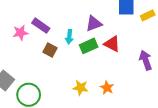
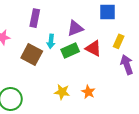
yellow rectangle: (148, 15) -> (119, 41), moved, turned -40
purple rectangle: (41, 26) -> (35, 18), moved, turned 66
brown square: (50, 50) -> (32, 55), size x1.5

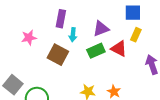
cyan arrow: (51, 41) -> (73, 35), moved
yellow rectangle: (119, 41) -> (136, 35), moved

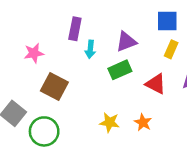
red triangle: (119, 49) -> (156, 84), moved
brown square: (58, 55) -> (54, 86), moved

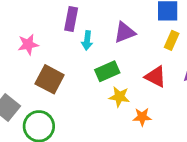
green rectangle: (120, 70) -> (107, 71), moved
yellow star: (110, 122) -> (119, 97), moved
orange star: (143, 122) -> (142, 117), turned -30

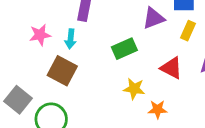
purple triangle: (125, 32) -> (153, 18), moved
cyan arrow: (87, 40) -> (71, 39), moved
green rectangle: (107, 71) -> (124, 49), moved

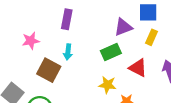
cyan arrow: (71, 39) -> (68, 52), moved
green rectangle: (124, 49) -> (111, 52), moved

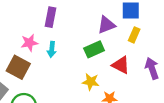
pink star: (31, 41) -> (29, 43), moved
brown square: (49, 70) -> (18, 67), moved

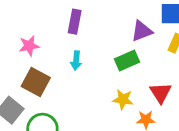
pink star: (29, 43) -> (29, 46), moved
red triangle: (121, 65) -> (161, 93), moved, turned 30

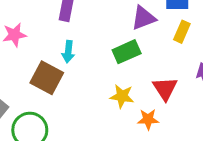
brown square: (36, 82) -> (47, 78), moved

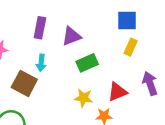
purple triangle: (143, 18) -> (71, 36), moved
red triangle: (165, 89) -> (117, 92), turned 40

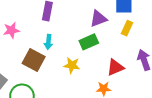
purple triangle: (71, 36) -> (98, 19), moved
yellow star: (83, 98) -> (72, 65), moved

